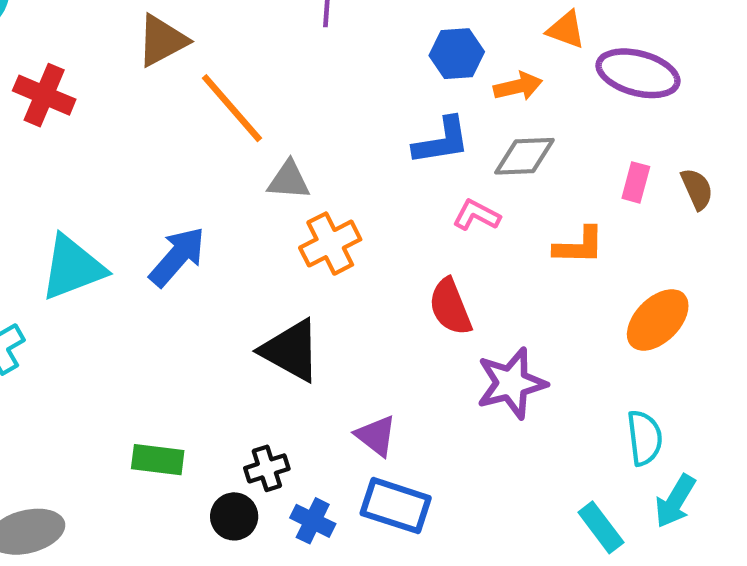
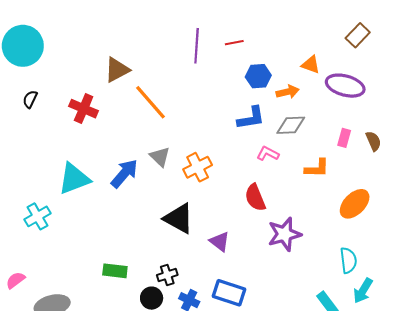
red cross: (44, 95) -> (84, 109), moved
gray triangle: (289, 180) -> (160, 157), moved, turned 40
purple triangle: (376, 436) -> (220, 241), moved

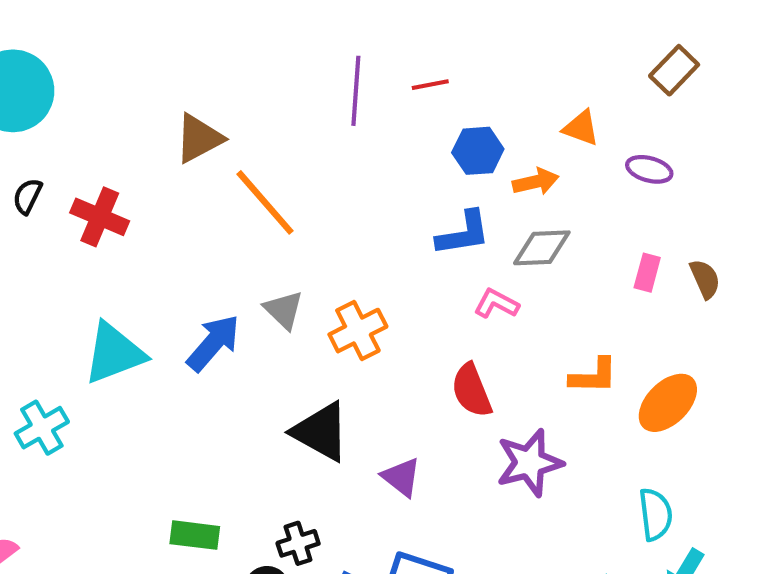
purple ellipse: (345, 86) -> (649, 169), size x0.6
red cross: (84, 109) -> (100, 217), moved
orange L-shape: (317, 168) -> (593, 376), moved

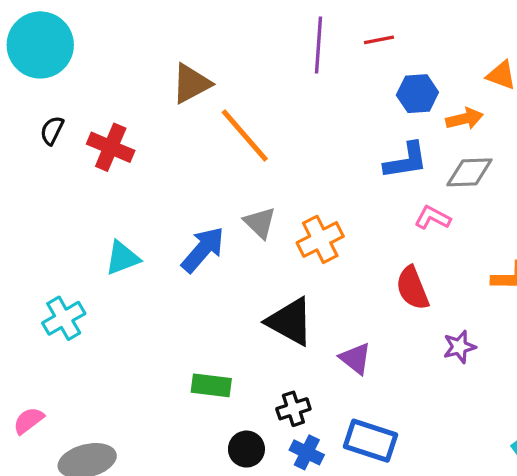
cyan triangle: (114, 353) -> (122, 258), size x0.7
purple star: (529, 463) -> (459, 347), size x0.6
green rectangle: (195, 535) -> (211, 385), moved
black cross: (298, 543) -> (293, 409), moved

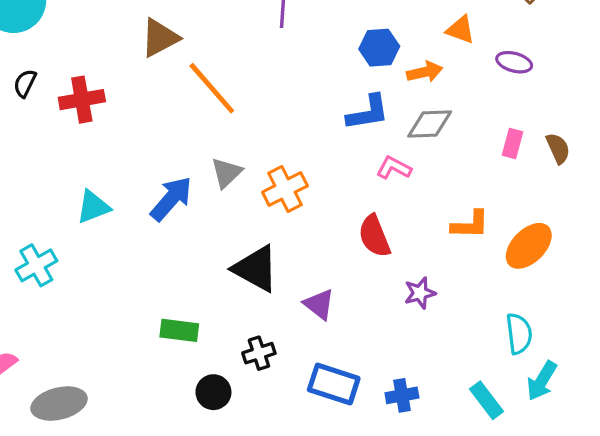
red cross: (111, 147) -> (82, 100), turned -33
gray triangle: (260, 223) -> (226, 173), turned 32
blue cross: (307, 452) -> (402, 395), moved, turned -36

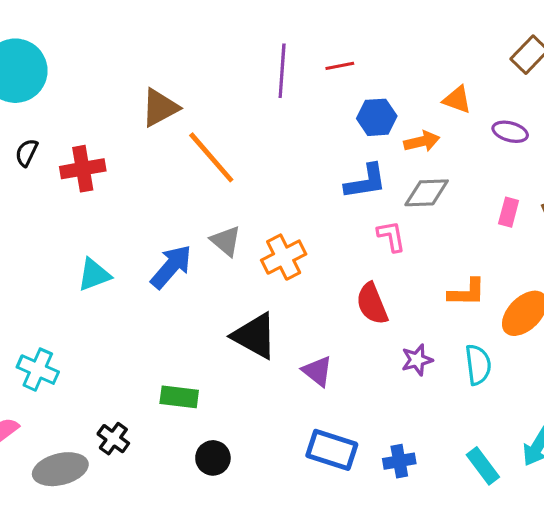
pink L-shape: (394, 168) -> (391, 236), turned 52
gray triangle: (226, 173) -> (226, 241), turned -36
cyan cross: (36, 265) -> (38, 370), moved, turned -36
cyan semicircle: (519, 334) -> (478, 365), moved
black cross: (259, 353) -> (113, 439), moved, turned -36

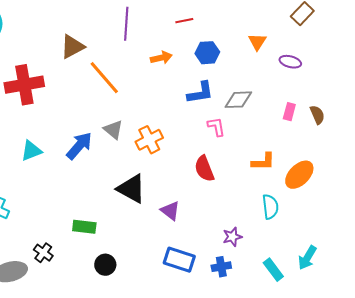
purple line: (282, 71) -> (126, 24), moved
orange triangle: (457, 100) -> (257, 42), turned 42
orange arrow: (422, 141) -> (161, 58), moved
red cross: (83, 169) -> (24, 85), size x1.4
purple star: (417, 360) -> (232, 237), moved

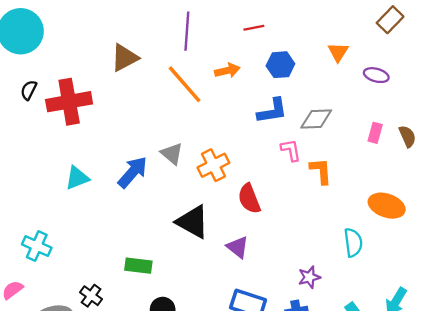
orange line: (104, 78) -> (185, 84), moved
orange L-shape: (263, 162) -> (321, 171), moved, turned -95
red semicircle: (204, 169) -> (249, 199), moved
orange ellipse: (299, 175) -> (387, 206), turned 64

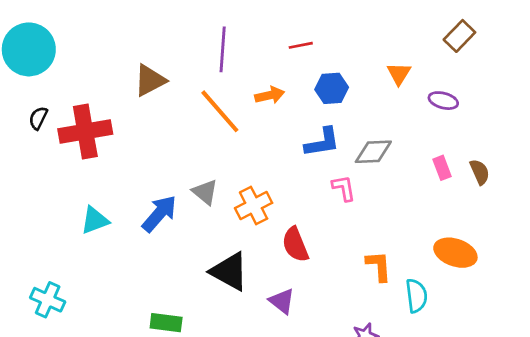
pink rectangle: (375, 133) -> (442, 168), turned -36
orange L-shape: (321, 171) -> (379, 266), moved

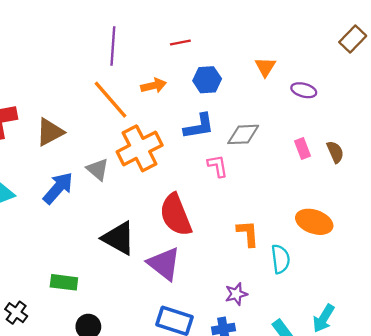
brown rectangle: (459, 36) -> (353, 39), moved
brown triangle: (150, 80) -> (50, 132), moved
orange cross: (254, 206) -> (140, 148), moved, size x1.4
red semicircle: (295, 245) -> (176, 215), size x1.4
purple triangle: (282, 301) -> (164, 264), size x1.5

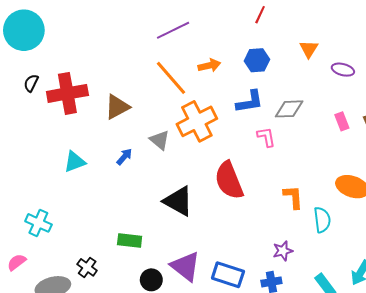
red line: (180, 42) -> (260, 15), moved, turned -54
purple line: (113, 46) -> (173, 30), turned 60
blue arrow: (58, 188) -> (124, 157), size x0.6
purple triangle: (164, 264) -> (185, 266), moved

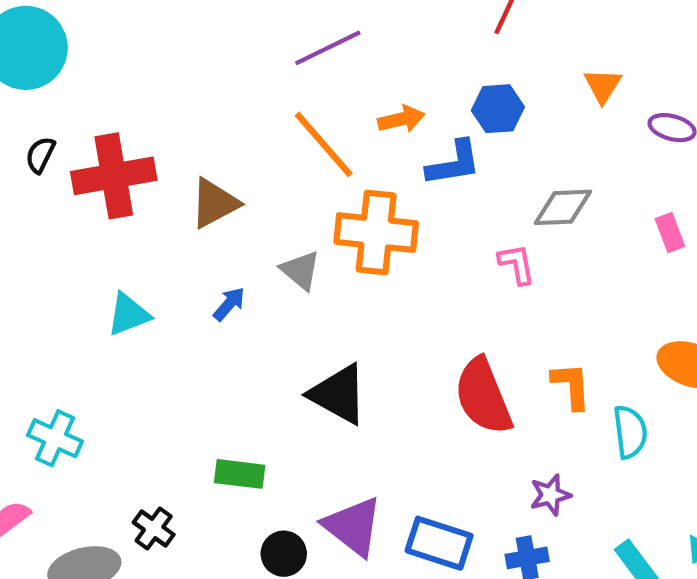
blue L-shape: (250, 102) -> (454, 163), moved
orange cross: (197, 121) -> (376, 233), turned 33
red semicircle: (229, 180) -> (483, 396), moved

